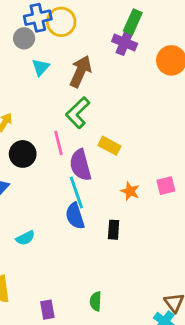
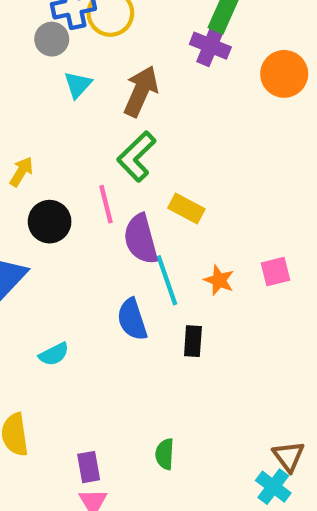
cyan line: (76, 193) -> (167, 280), moved

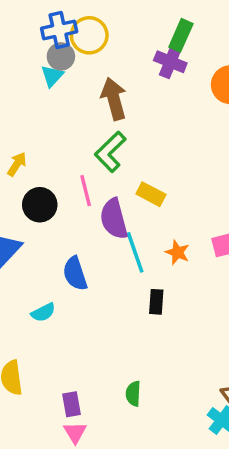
gray circle: (52, 39) -> (61, 56), moved
cyan triangle: (78, 85) -> (52, 76), moved
brown arrow: (141, 91) -> (114, 99), turned -39
blue semicircle: (132, 319) -> (75, 274), moved

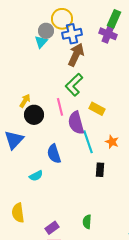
blue cross: (59, 30) -> (72, 34), moved
brown arrow: (114, 99) -> (76, 55), turned 40
yellow arrow: (17, 164) -> (25, 101), moved
purple rectangle: (72, 404) -> (52, 228), turned 64

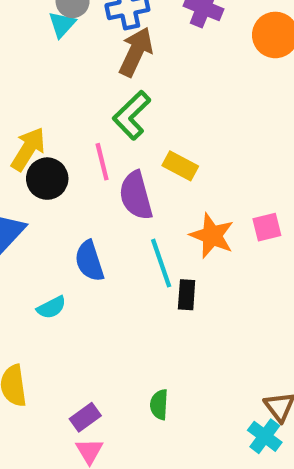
yellow arrow: (25, 101) -> (28, 149), size x1.5
cyan line: (88, 142) -> (161, 263), moved
orange star: (112, 142) -> (212, 236), size x1.5

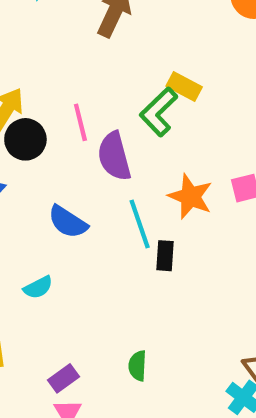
green L-shape: (132, 115) -> (159, 112), moved
yellow rectangle: (180, 166) -> (184, 86), moved
blue semicircle: (89, 261) -> (68, 222), turned -39
cyan semicircle: (51, 307) -> (38, 287), moved

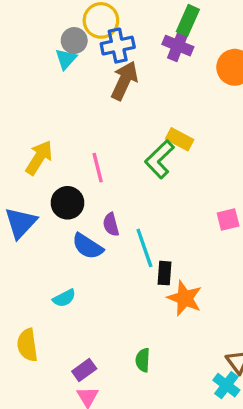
black circle: (25, 139) -> (67, 203), moved
purple semicircle: (114, 156) -> (111, 225), moved, size x0.6
orange star: (190, 196) -> (185, 298), moved

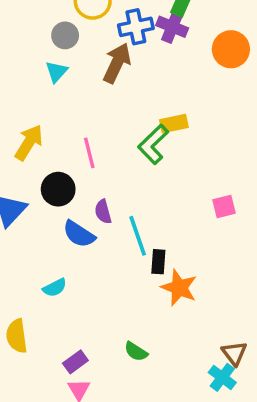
gray circle: (74, 41) -> (65, 35), moved
blue cross: (118, 46) -> (136, 27), moved
cyan triangle: (66, 59) -> (56, 72), moved
yellow rectangle: (180, 139) -> (174, 124), turned -40
green semicircle: (143, 360) -> (136, 352), turned -60

